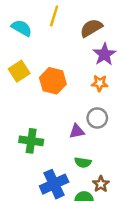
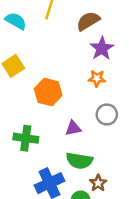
orange hexagon: (53, 81) -> (48, 92), moved
gray circle: (97, 118) -> (107, 114), moved
green semicircle: (83, 162) -> (79, 161), size x1.5

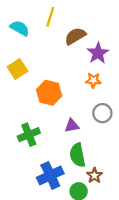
brown semicircle: (88, 21) -> (75, 36), moved
green cross: (26, 138) -> (29, 135), turned -30
green semicircle: (79, 161) -> (77, 155), turned 70

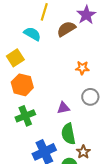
cyan semicircle: (20, 28) -> (32, 34), moved
purple star: (98, 53) -> (86, 15), moved
orange hexagon: (49, 93) -> (22, 85), moved

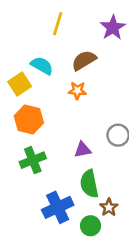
brown semicircle: (66, 29) -> (84, 60), moved
cyan semicircle: (32, 34) -> (42, 66), moved
orange star: (82, 68) -> (77, 91), moved

